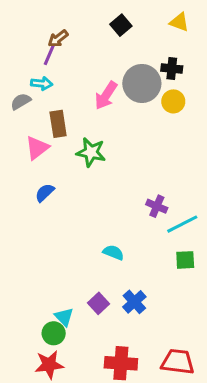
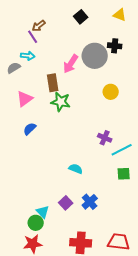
purple line: (49, 55) -> (33, 37), turned -56
yellow circle: (173, 101) -> (111, 92), moved
brown rectangle: (58, 124) -> (53, 83), moved

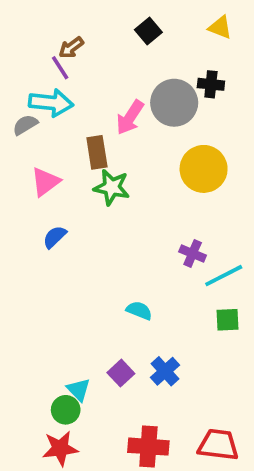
cyan arrow: (28, 56) -> (51, 103), size x1.6
yellow circle: (111, 92) -> (204, 169), size x1.6

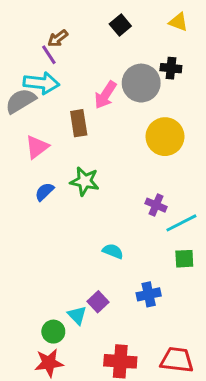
gray semicircle: (25, 125) -> (21, 101), size x1.5
green star: (112, 187) -> (85, 181), moved
blue cross: (165, 371) -> (149, 294), moved, turned 30
cyan triangle: (79, 390) -> (77, 315), moved

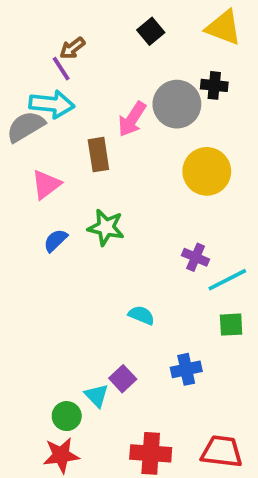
yellow triangle: (178, 22) -> (224, 28), size x1.5

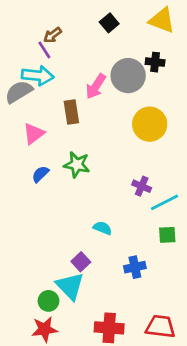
purple square: (123, 379) -> (81, 262), moved
cyan triangle: (97, 396) -> (70, 286), size x1.6

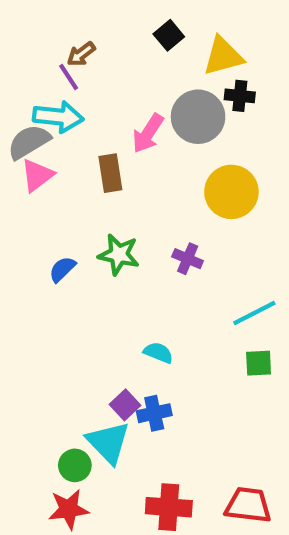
yellow triangle: (162, 20) -> (223, 56), moved, turned -36
pink triangle: (34, 134) -> (37, 175), moved
purple cross: (142, 186) -> (188, 259), moved
blue cross: (135, 267) -> (154, 413), moved

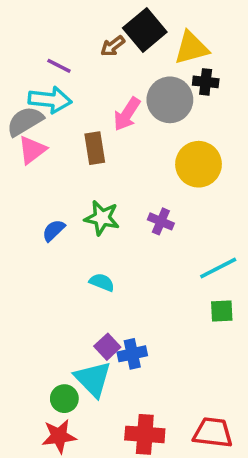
black square: (169, 35) -> (145, 30), size x1.6
brown arrow: (81, 54) -> (113, 46), moved
purple line: (69, 77) -> (59, 66), turned -30
cyan semicircle: (158, 353) -> (102, 282), moved

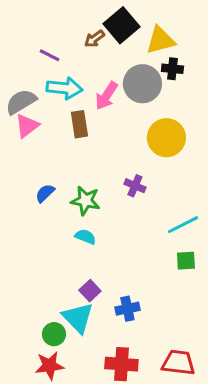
cyan arrow: (50, 100) -> (64, 88), moved
green star: (102, 218) -> (85, 201), moved
blue cross: (132, 354) -> (127, 309), moved

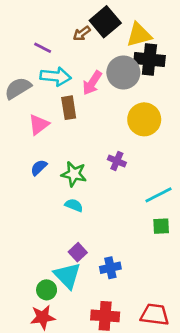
black cross: (172, 69) -> (149, 59), size x1.6
pink triangle: (27, 126) -> (39, 125), moved

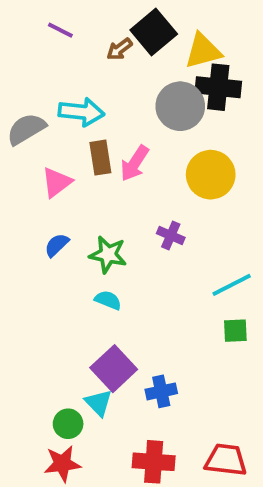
purple line: (43, 48) -> (60, 30), moved
pink arrow: (92, 83) -> (135, 163), moved
purple square: (78, 252) -> (114, 369), size x1.6
cyan triangle: (67, 276) -> (98, 403), size x0.7

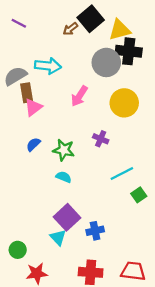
purple line: (60, 30) -> (19, 23), moved
brown rectangle: (100, 158) -> (27, 93), moved
cyan line: (232, 285) -> (122, 174), moved
green square: (235, 331) -> (139, 195), turned -32
green circle: (68, 424) -> (18, 250), moved

